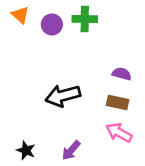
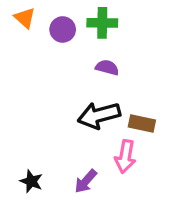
purple semicircle: (122, 74) -> (107, 67), moved
black arrow: (63, 96) -> (99, 115), moved
pink arrow: (119, 133) -> (125, 157), moved, turned -108

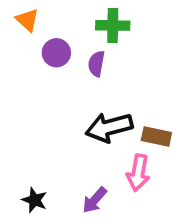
purple circle: (63, 29) -> (56, 53), moved
purple semicircle: (107, 67) -> (96, 64), moved, turned -95

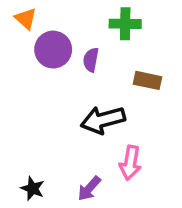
green cross: (113, 25) -> (125, 24), moved
purple circle: (56, 53) -> (53, 50), size x1.4
brown rectangle: (156, 136) -> (147, 80), moved

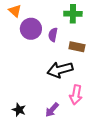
brown rectangle: (147, 80) -> (77, 47), moved

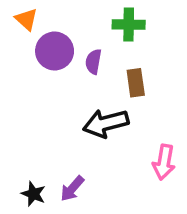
brown rectangle: (77, 47) -> (136, 83), turned 70
pink arrow: (76, 95) -> (164, 162), moved
purple arrow: (52, 110) -> (72, 189), moved

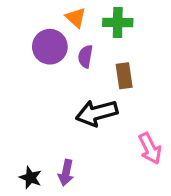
orange triangle: (26, 19) -> (76, 18), moved
pink arrow: (164, 162) -> (150, 148), turned -36
purple arrow: (72, 189) -> (66, 173), turned -30

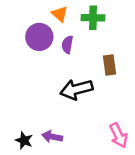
brown rectangle: (124, 76) -> (110, 65), moved
pink arrow: (150, 148) -> (119, 135), moved
purple arrow: (66, 173) -> (52, 137), turned 90

